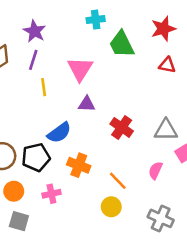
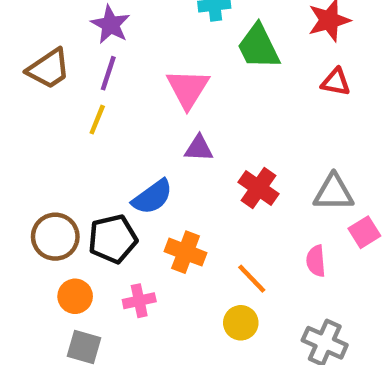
yellow line: (44, 87) -> (97, 120), moved, turned 30
pink semicircle: (155, 170) -> (316, 261), turned -30

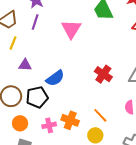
yellow line: (97, 120) -> (13, 43), moved
purple triangle: (199, 148) -> (25, 65), moved
orange cross: (186, 252) -> (70, 120), moved

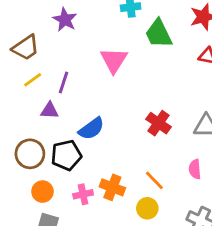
purple line: (35, 22) -> (63, 83), moved
yellow line: (13, 43) -> (33, 80), turned 32

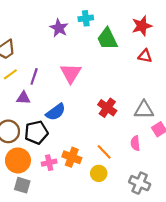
purple star: (65, 20) -> (59, 28), moved
pink triangle: (114, 60) -> (71, 73), moved
orange circle: (43, 192) -> (18, 160), size x1.5

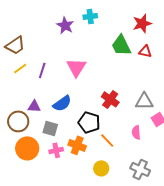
green trapezoid: (107, 39) -> (121, 45), moved
purple triangle: (23, 98) -> (34, 106), moved
black pentagon: (36, 132) -> (89, 122), moved, turned 30
yellow circle: (99, 173) -> (101, 168), moved
gray square: (22, 185) -> (50, 128), moved

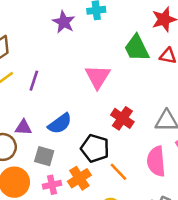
pink triangle: (76, 67) -> (98, 77), moved
pink semicircle: (136, 132) -> (156, 161), size x1.6
orange cross: (77, 145) -> (79, 178), turned 36

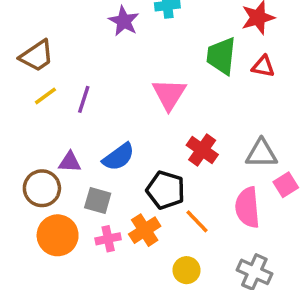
green trapezoid: (137, 48) -> (221, 56), turned 32

